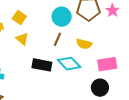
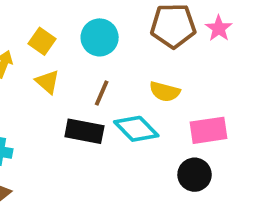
cyan circle: (62, 17) -> (100, 37), moved
brown line: (57, 39) -> (102, 93), moved

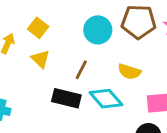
cyan circle: (100, 37) -> (98, 30), moved

